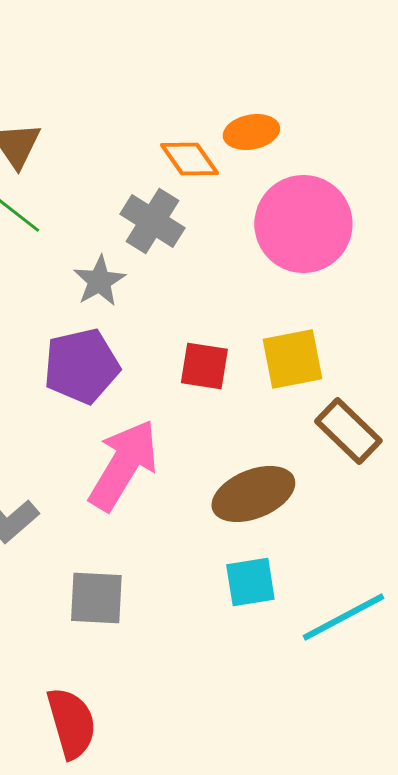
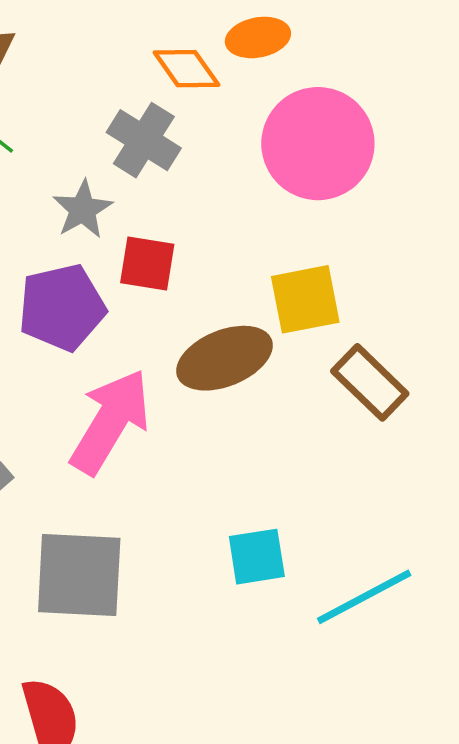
red square: (204, 366) -> (147, 264), moved
brown ellipse: (253, 494) -> (225, 358), moved
gray square: (96, 598) -> (79, 575), size x1.4

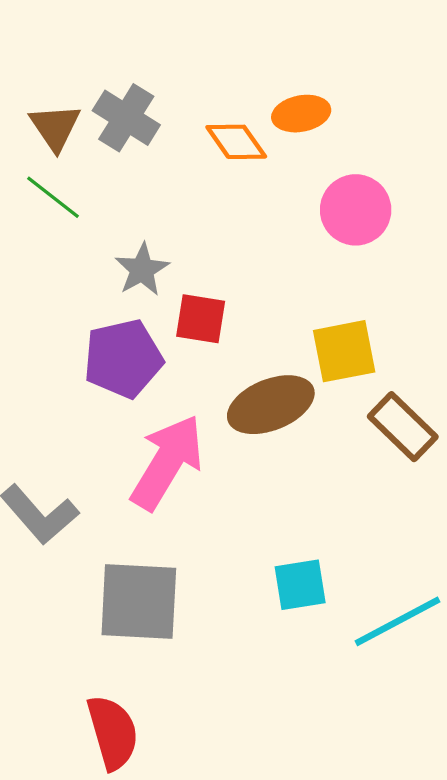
gray cross: (144, 140) -> (126, 118), moved
pink circle: (318, 144) -> (356, 210), size x0.7

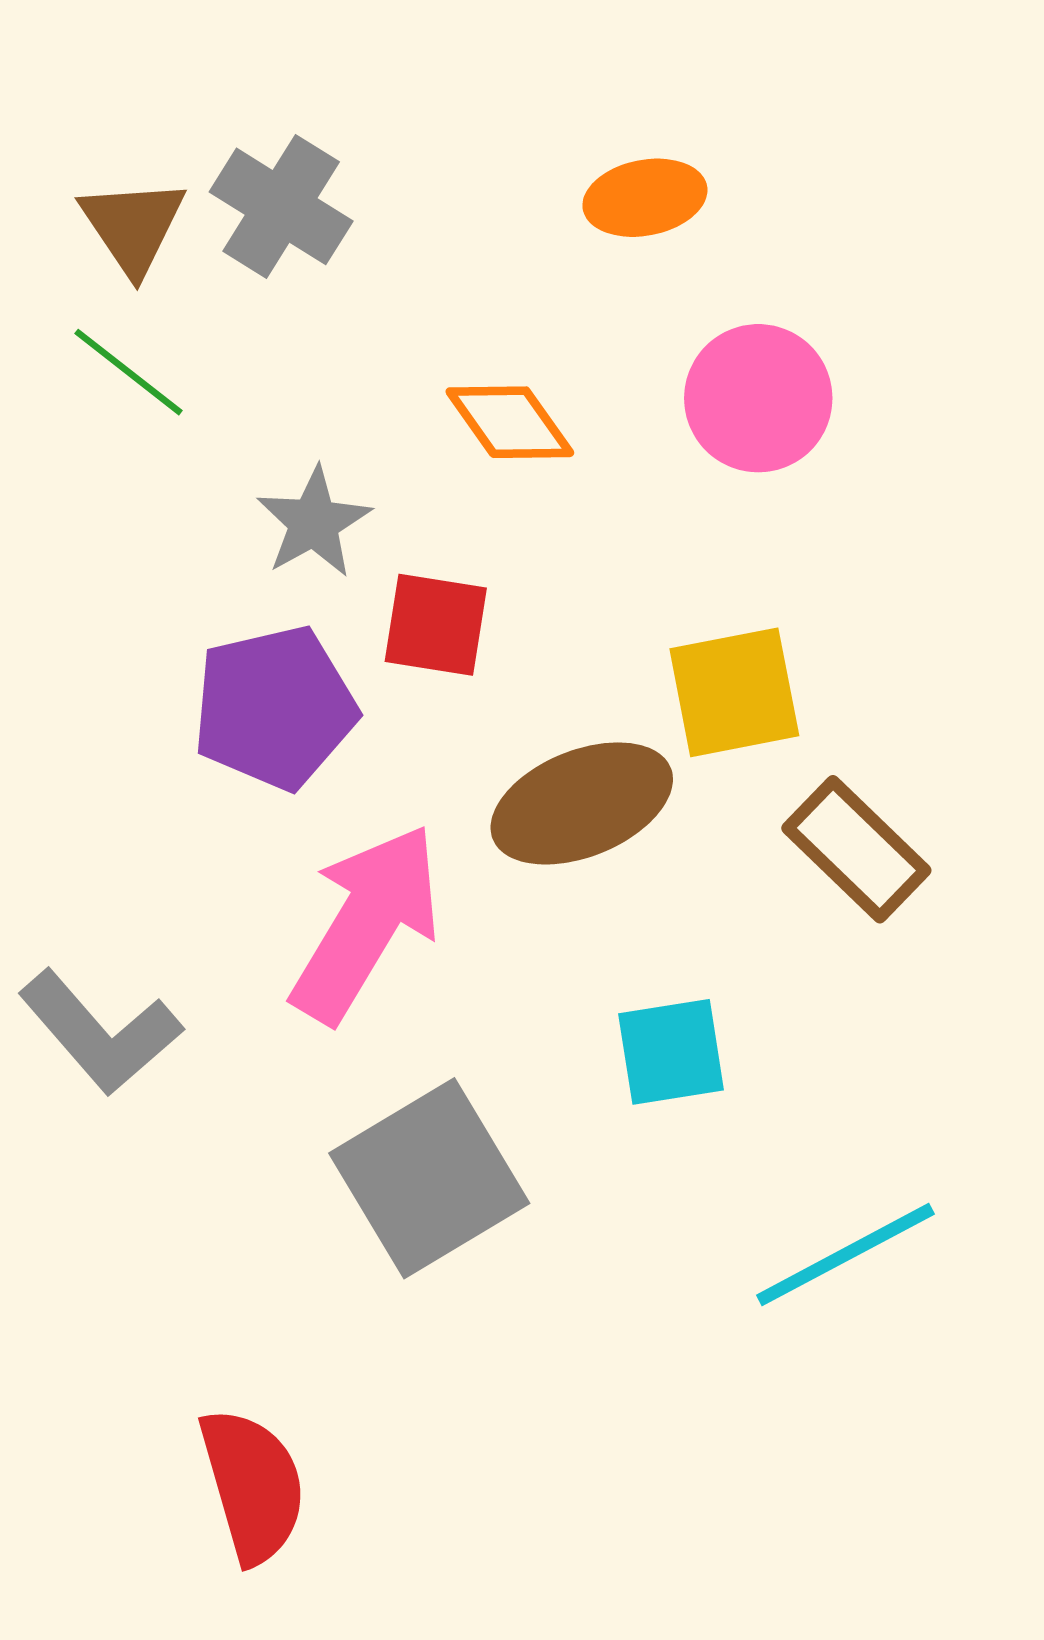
orange diamond: (236, 142) -> (510, 422), moved
cyan square: (300, 585) -> (671, 1052), moved
gray square: (139, 601) -> (429, 1178), moved, turned -34

